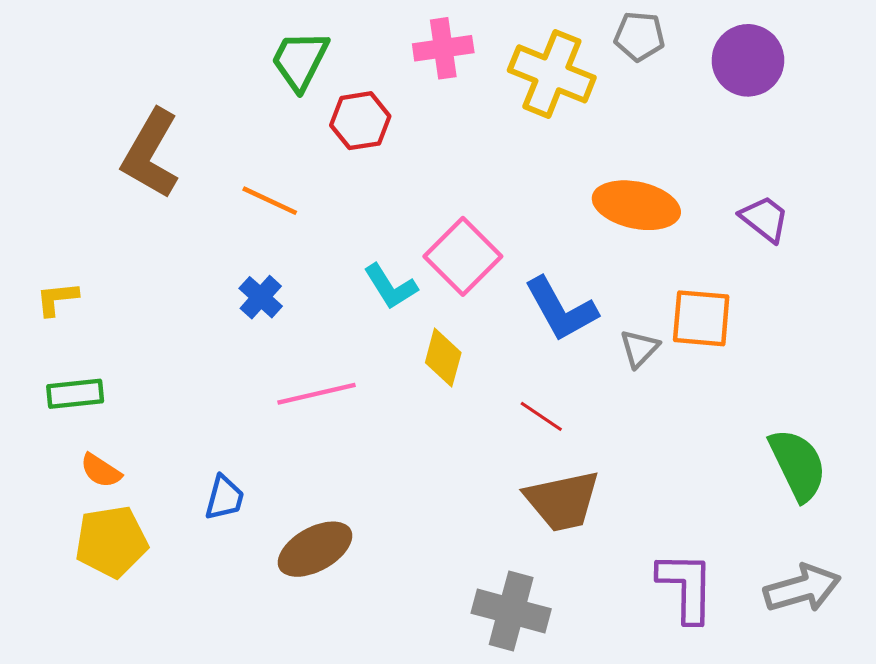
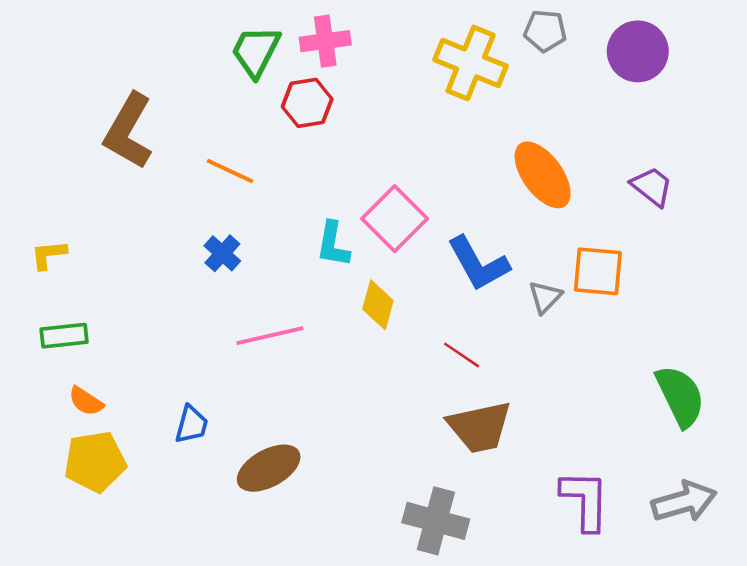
pink cross: (443, 48) -> (325, 41), moved
orange ellipse: (636, 205) -> (543, 175), turned 42
cyan L-shape: (390, 287) -> (333, 244), turned 42

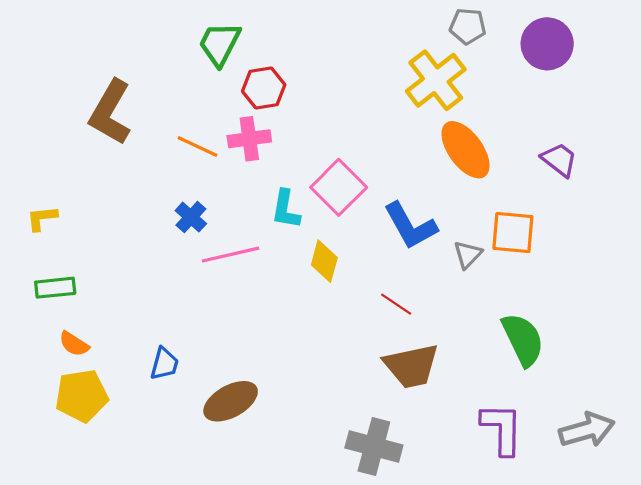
pink cross: (325, 41) -> (249, 139), moved
yellow cross: (471, 63) -> (436, 80), moved, turned 30
pink line: (270, 336) -> (231, 255), moved
green semicircle: (680, 396) -> (523, 339), moved

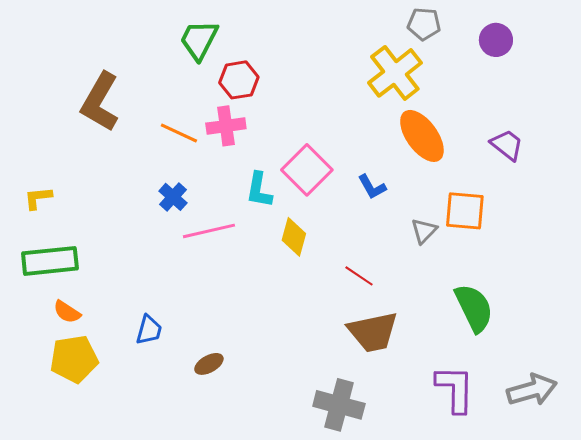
purple circle: (547, 44) -> (496, 40), size x0.7
blue L-shape: (410, 226) -> (372, 187), moved, size x0.6
green rectangle: (55, 288) -> (50, 261), size x1.5
brown ellipse: (231, 401) -> (209, 364), size x0.6

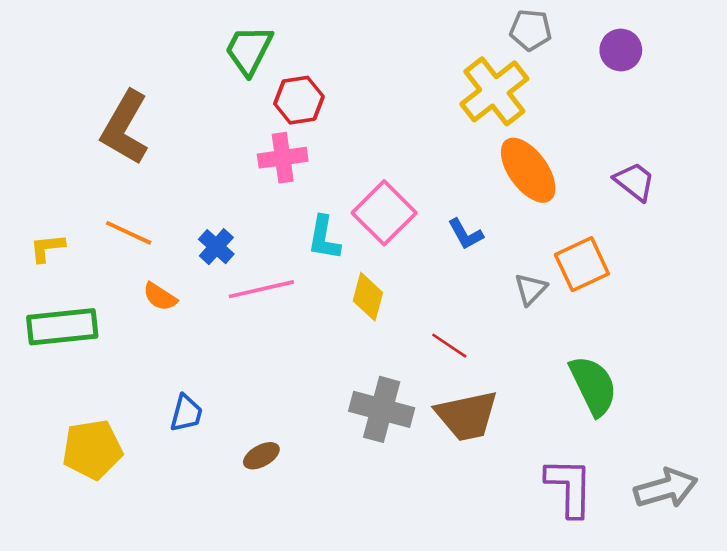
orange line: (179, 133) -> (129, 233), moved
orange square: (465, 211) -> (582, 264), turned -30
orange semicircle: (67, 312) -> (160, 297), moved
gray cross: (339, 405) -> (382, 409), moved

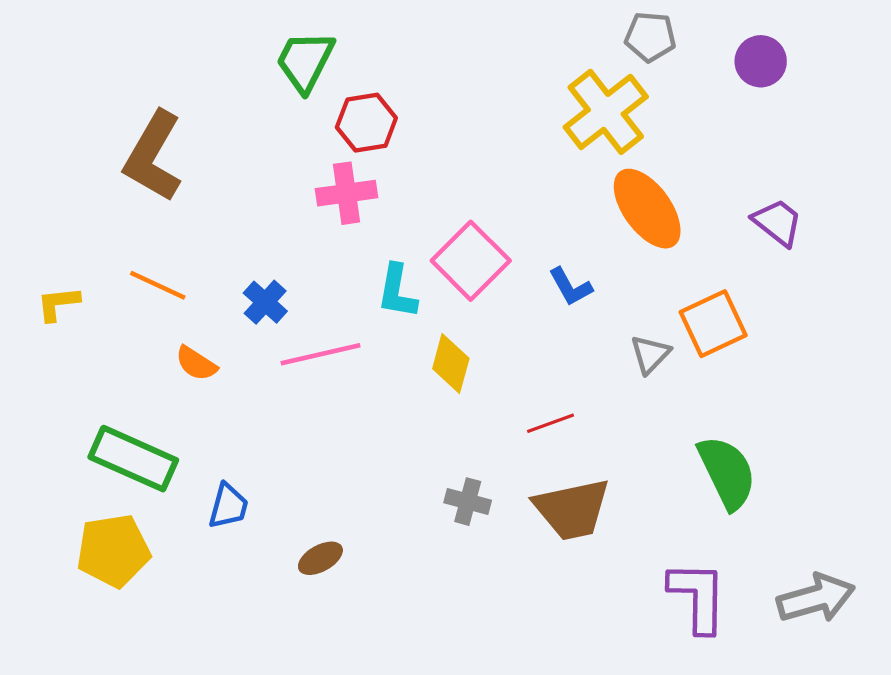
green rectangle: (62, 327) -> (133, 459), moved, turned 30
red line: (449, 346) -> (551, 423), turned -54
gray cross: (382, 409) -> (468, 502), size x0.6

